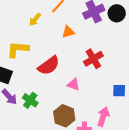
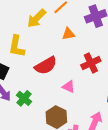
yellow arrow: (35, 19) -> (37, 18), size x1.5
yellow L-shape: (18, 49) -> (17, 46), turned -90

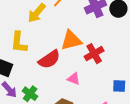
orange triangle: (68, 34) -> (71, 40), moved, size x1.6

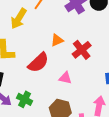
orange triangle: (71, 40) -> (57, 40), size x0.6

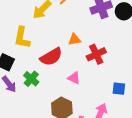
green cross: (25, 99) -> (31, 79), moved

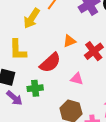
green cross: (31, 79) -> (35, 88), turned -35

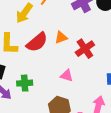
red semicircle: (50, 63) -> (37, 42), moved

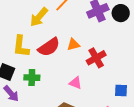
green cross: (25, 83) -> (32, 78), moved

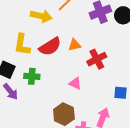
yellow arrow: (39, 17) -> (41, 16), turned -120

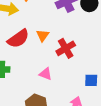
orange triangle: (75, 45) -> (43, 35), turned -40

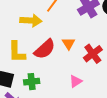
pink triangle: (46, 74) -> (76, 81), turned -48

